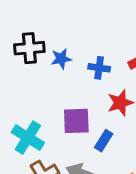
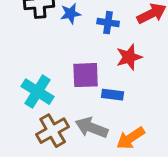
blue rectangle: (104, 141) -> (113, 95), turned 65

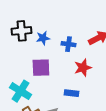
purple square: (86, 75) -> (41, 68), moved

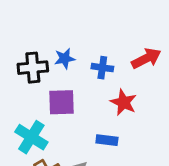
black cross: (22, 31) -> (33, 68), moved
red star: (83, 68) -> (124, 102), turned -30

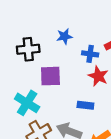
blue star: (65, 59) -> (64, 36), moved
blue cross: (102, 68) -> (90, 54), moved

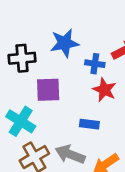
blue star: (64, 36) -> (65, 43), size x1.5

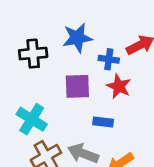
purple square: (48, 90) -> (77, 86), moved

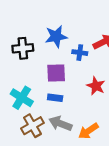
red star: (119, 86) -> (96, 86), moved
blue rectangle: (103, 122) -> (55, 98), moved

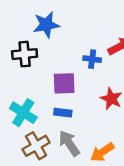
blue star: (56, 36) -> (46, 25), moved
gray arrow: (60, 124) -> (69, 143), turned 35

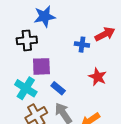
purple square: (64, 83) -> (41, 66), moved
blue rectangle: (63, 113) -> (58, 88), turned 32

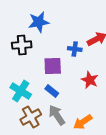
purple square: (41, 66) -> (53, 66), moved

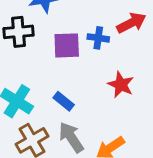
purple square: (53, 66) -> (67, 45), moved

